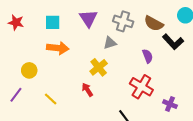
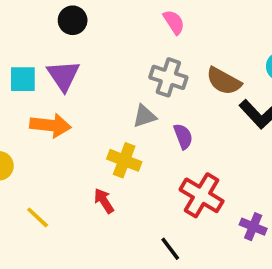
purple triangle: (88, 18) -> (63, 76), moved
cyan square: (53, 22) -> (23, 79), moved
purple semicircle: (148, 56) -> (183, 136), moved
yellow cross: (99, 67) -> (124, 160), turned -30

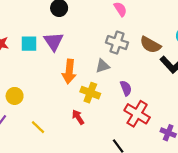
orange arrow: (50, 125) -> (69, 71), moved, turned 90
purple semicircle: (183, 136) -> (126, 88), moved

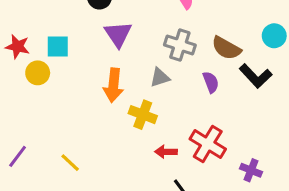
purple triangle: (54, 41) -> (118, 34), moved
purple semicircle: (126, 88) -> (211, 82), moved
yellow circle: (15, 96) -> (38, 73), moved
red arrow: (78, 117) -> (166, 152), moved, turned -56

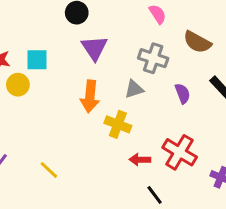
brown semicircle: (226, 48) -> (197, 42), moved

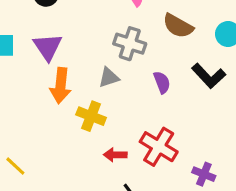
purple triangle: (94, 48) -> (48, 47), moved

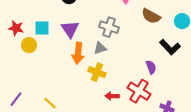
gray cross: (130, 44) -> (109, 27), moved
gray triangle: (109, 77) -> (100, 48), moved
purple semicircle: (162, 82) -> (151, 67), moved

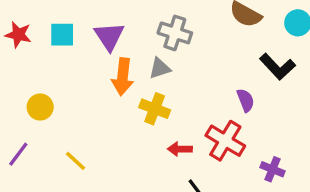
yellow circle: (29, 45) -> (40, 107), moved

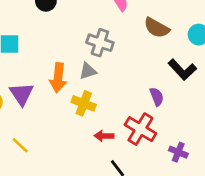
purple triangle: (109, 36) -> (22, 94), moved

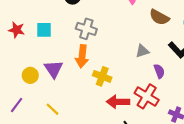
gray cross: (100, 43) -> (86, 29), moved
gray triangle: (88, 71) -> (142, 51), moved
red arrow: (104, 136) -> (118, 102), size x1.5

